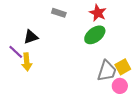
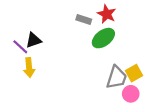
gray rectangle: (59, 13) -> (84, 20), moved
purple line: (16, 52) -> (20, 47), moved

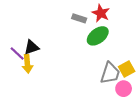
black triangle: (33, 40) -> (32, 47), moved
purple line: (20, 47) -> (17, 53), moved

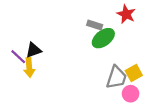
red star: (101, 13) -> (126, 14), moved
gray rectangle: (79, 18) -> (95, 25), moved

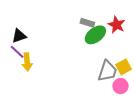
red star: (126, 14) -> (116, 25), moved
black triangle: (34, 50) -> (19, 36), moved

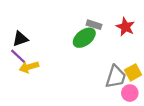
green ellipse: (95, 35) -> (84, 38), moved
yellow arrow: (27, 62) -> (29, 67), turned 78

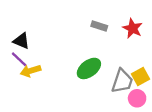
green ellipse: (84, 38) -> (89, 68), moved
black triangle: (20, 39) -> (21, 41), turned 42

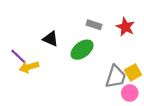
black triangle: (21, 41) -> (51, 39), moved
green ellipse: (89, 68) -> (82, 50), moved

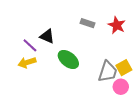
green ellipse: (82, 50) -> (68, 59), moved, turned 75
purple line: (18, 56) -> (30, 45), moved

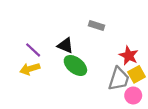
red star: (117, 25) -> (129, 55), moved
black triangle: (47, 36) -> (65, 45), moved

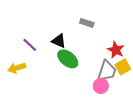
yellow arrow: (30, 69) -> (17, 68), moved
pink circle: (133, 95) -> (101, 86), moved

